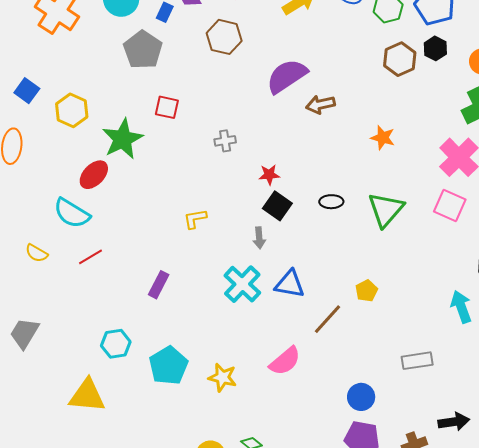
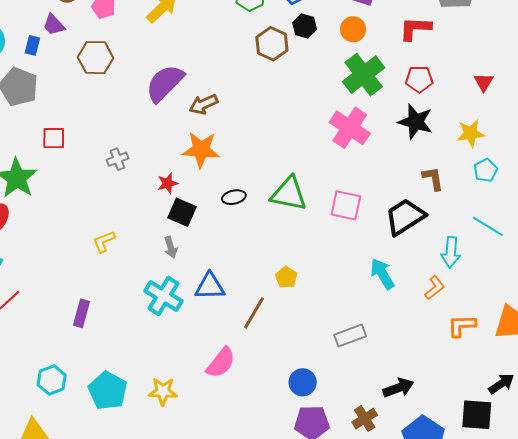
orange star: (383, 138) -> (201, 150), moved, size x1.5
pink square: (450, 206) -> (346, 205), moved
green triangle: (386, 210) -> (289, 194), turned -48

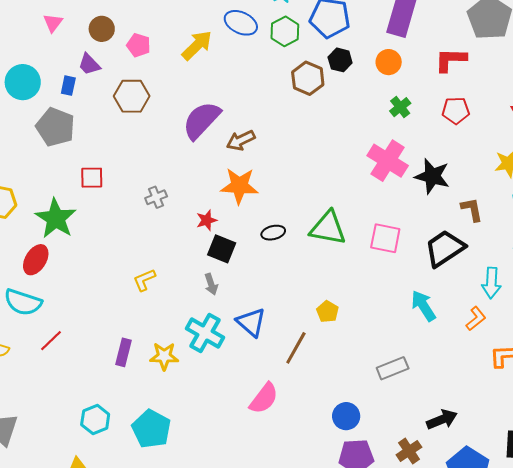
green cross: (364, 75) -> (400, 107), size x0.5
black star: (416, 122) -> (432, 176), moved
blue triangle: (210, 286) -> (251, 322), turned 44
yellow star: (163, 391) -> (164, 356), moved

